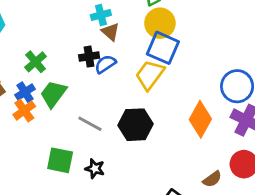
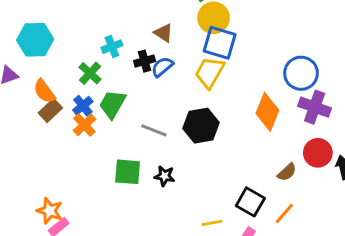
cyan cross: (101, 15) -> (112, 47), moved

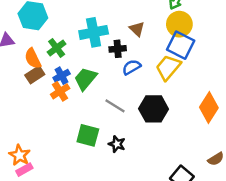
cyan cross: (112, 47) -> (94, 32), size x1.6
blue semicircle: (162, 67) -> (132, 67), moved
green cross: (90, 73) -> (57, 48), moved

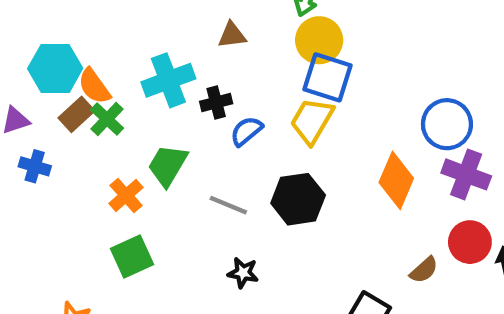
brown triangle: (137, 29) -> (232, 35), moved, turned -42
orange semicircle: (33, 58) -> (94, 86), moved
brown rectangle: (35, 75) -> (77, 114), moved
blue cross: (62, 76) -> (35, 166), moved, turned -35
green square: (88, 135) -> (132, 257), moved, turned -30

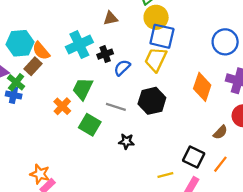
green cross: (107, 119) -> (16, 82), moved
blue circle: (447, 124) -> (225, 42), moved
green square: (132, 257) -> (90, 125), moved, turned -30

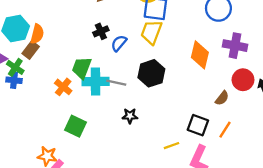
cyan cross: (79, 45) -> (96, 82), moved, turned 30
orange semicircle: (41, 51) -> (37, 34), turned -120
green square: (90, 125) -> (75, 126), moved

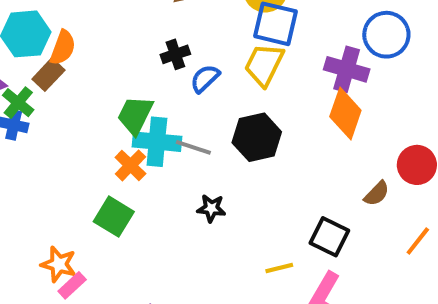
purple cross: (235, 46) -> (347, 69), moved
orange cross: (63, 87) -> (130, 165), moved
orange line: (225, 130) -> (418, 241), moved

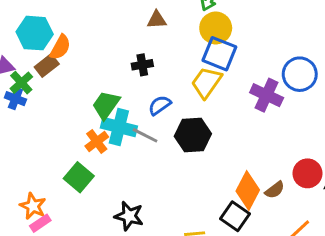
blue semicircle: (205, 78) -> (160, 105), moved
orange diamond: (345, 113) -> (248, 191), moved
black star: (211, 208) -> (129, 216), moved, size x1.4

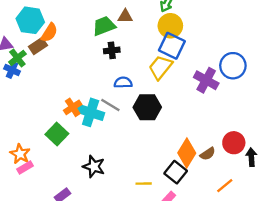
green trapezoid: (106, 105) -> (104, 26), moved, turned 30
blue semicircle: (160, 105) -> (123, 82), turned 30
cyan cross: (119, 127) -> (91, 112), moved

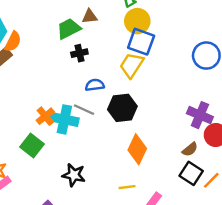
purple cross: (206, 80) -> (200, 115), moved
orange diamond: (187, 153) -> (137, 149), moved
black square: (176, 172) -> (191, 173), moved

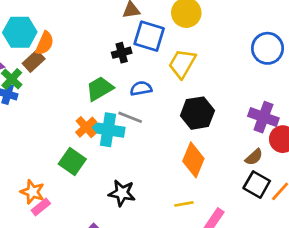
green trapezoid: (69, 29) -> (100, 89), moved
blue square: (141, 42) -> (149, 36), moved
black hexagon: (122, 108) -> (197, 113), moved

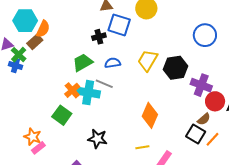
yellow trapezoid: (182, 64) -> (148, 60), moved
black hexagon: (197, 113) -> (175, 68), moved
brown semicircle: (254, 157) -> (204, 119), moved

